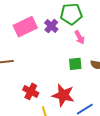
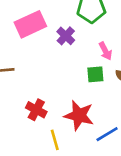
purple cross: (51, 26) -> (66, 36), moved
pink arrow: (80, 37) -> (105, 51), moved

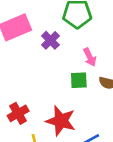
red cross: (36, 110) -> (18, 113), turned 30

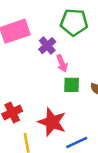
pink arrow: (90, 57) -> (62, 63), moved

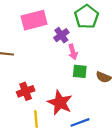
green pentagon: (74, 22) -> (87, 17), turned 30

